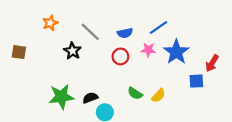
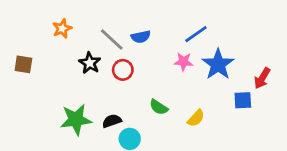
blue semicircle: (125, 33) -> (141, 37), moved
red circle: (120, 56) -> (123, 70), moved
green semicircle: (135, 93) -> (159, 107), moved

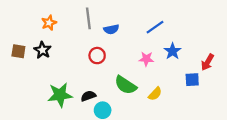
gray line: (112, 40) -> (88, 18), moved, turned 40
pink star: (184, 62) -> (146, 59), moved
black star: (90, 63) -> (42, 50), moved
blue star: (218, 64) -> (173, 51), size x0.7
green semicircle: (159, 107) -> (126, 85), size x1.5

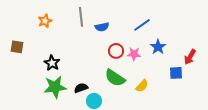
black star: (42, 50) -> (52, 63), moved
red circle: (97, 56) -> (116, 51), moved

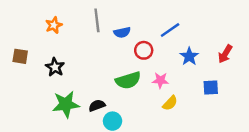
red circle: (116, 51) -> (144, 50), moved
pink star: (134, 54) -> (160, 80), moved
red arrow: (190, 57) -> (225, 54), moved
black star: (52, 63) -> (55, 67), moved
green semicircle: (115, 78) -> (128, 80), moved, turned -50

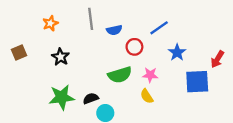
red arrow: (225, 54) -> (217, 59), moved
brown square: (20, 56) -> (19, 52), turned -32
black star: (55, 67) -> (60, 57), moved
blue square: (211, 88) -> (197, 82), size x1.6
yellow semicircle: (170, 103) -> (147, 96), moved, turned 104

